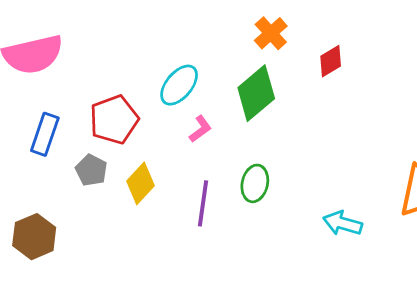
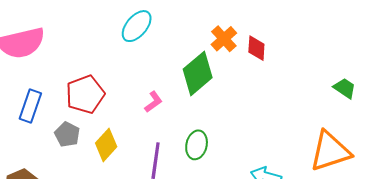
orange cross: (271, 33) -> (224, 39), moved
red diamond: (331, 61) -> (256, 48), turned -55
cyan ellipse: (179, 85) -> (137, 26), moved

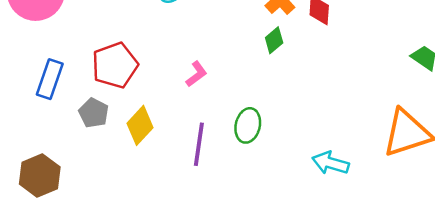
green diamond: (198, 73) -> (274, 40), moved, size x0.5

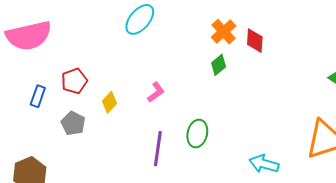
red pentagon: (115, 65) -> (74, 81), moved, size x0.7
blue rectangle: (50, 79) -> (38, 96), size x0.7
yellow diamond: (140, 125) -> (109, 102), moved, size x0.7

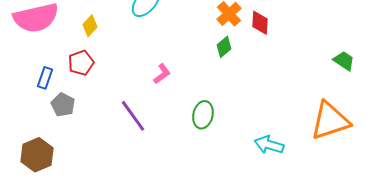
yellow diamond: (109, 102) -> (90, 26), moved
gray pentagon: (73, 123) -> (63, 105), moved
purple line: (158, 149) -> (133, 116), moved, turned -44

